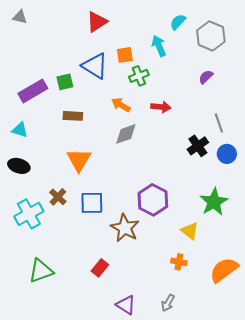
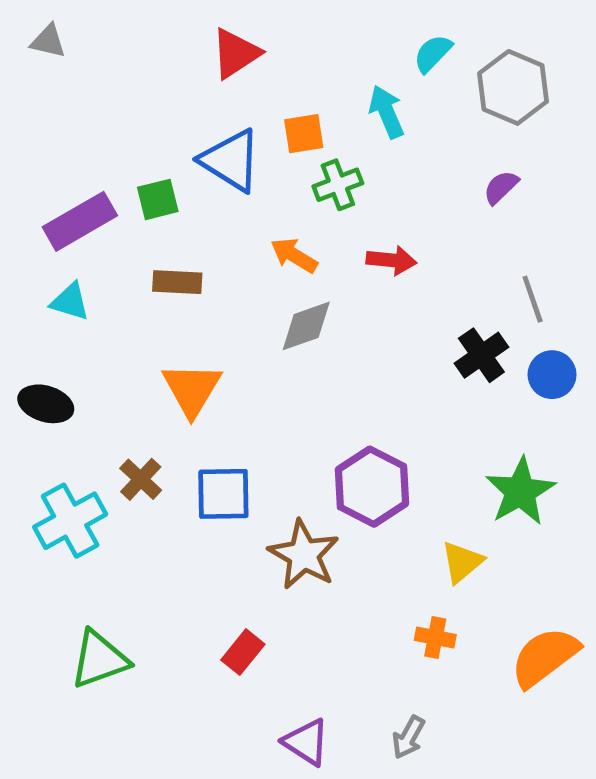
cyan triangle: (20, 130) -> (70, 302), moved
yellow triangle: (190, 231) -> (462, 562), turned 42

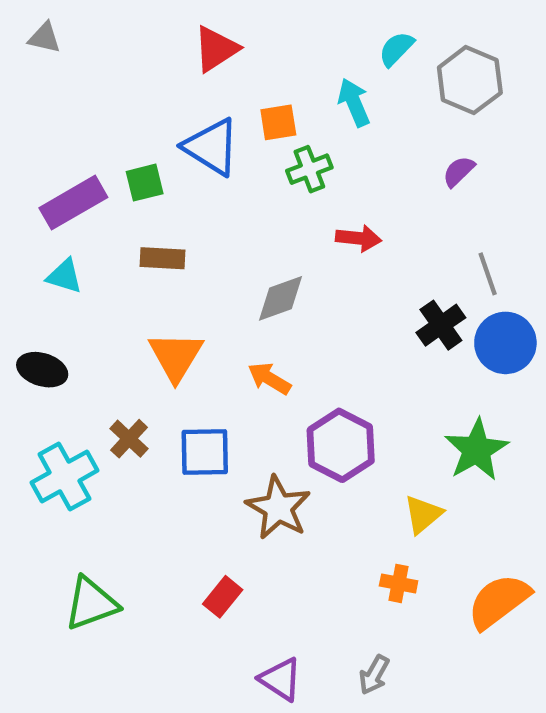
orange arrow: (294, 255) -> (269, 379), moved
blue circle: (552, 375) -> (505, 343), size x1.4

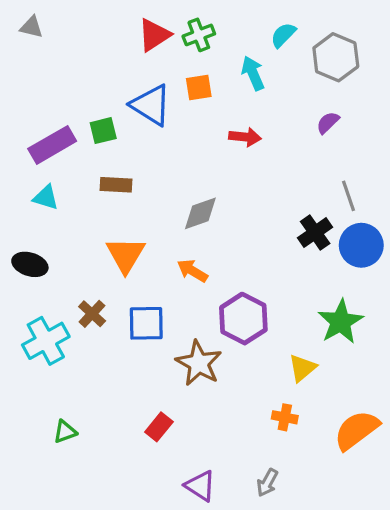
green cross: (309, 169) -> (199, 35), moved
red arrow: (358, 238) -> (245, 137), moved
green triangle: (91, 603) -> (65, 432), size x0.6

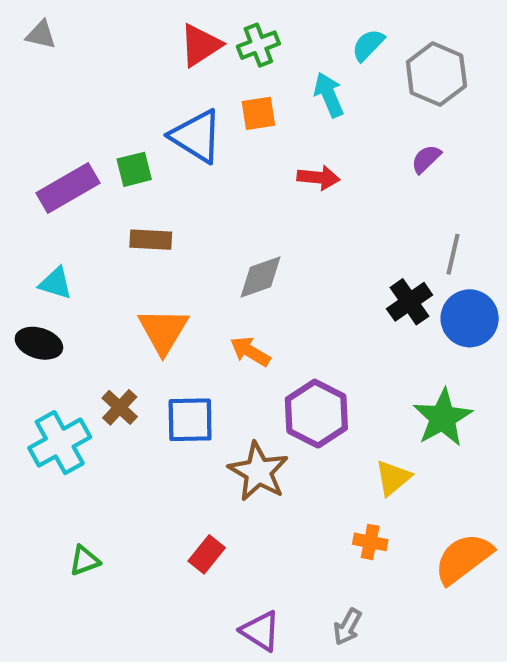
gray line: (349, 196) -> (453, 254), turned 32
cyan triangle: (46, 197) -> (56, 283), moved

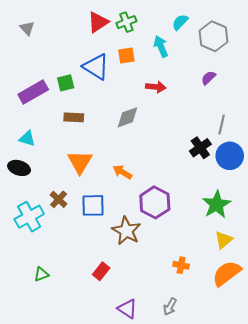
gray triangle: (41, 35) -> (27, 28), moved, turned 35
gray diamond: (260, 277) -> (127, 117), moved
yellow triangle: (393, 478) -> (224, 240), moved

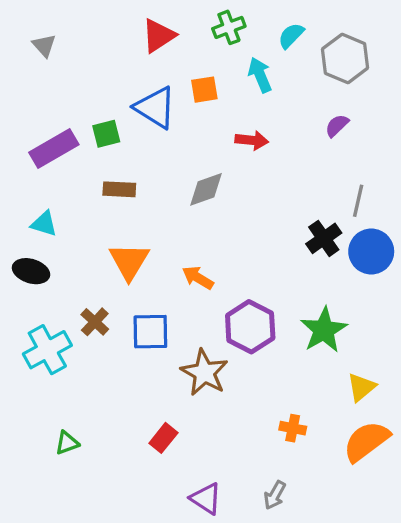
green cross: (126, 22) -> (229, 27), moved
green star: (217, 204) -> (324, 330), moved

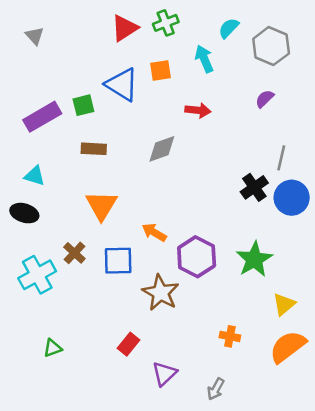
green cross: (229, 27) -> (166, 23), moved
orange arrow: (198, 278) -> (154, 232), moved
purple triangle: (206, 498) -> (164, 374), moved, turned 44

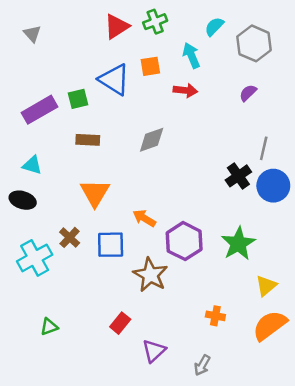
red arrow: (198, 110) -> (185, 90), moved

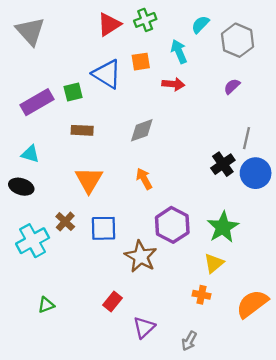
gray triangle: (32, 34) -> (30, 31), size x1.8
orange arrow: (144, 218) -> (144, 179), moved, turned 30
yellow triangle: (266, 286) -> (214, 263), moved

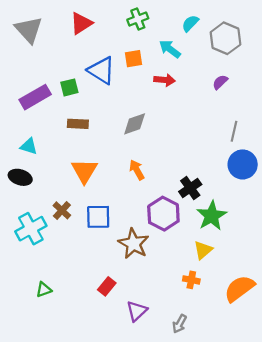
red triangle: (109, 24) -> (81, 23), moved
cyan arrow: (179, 51) -> (170, 49), turned -30
black cross: (223, 164) -> (190, 188), moved

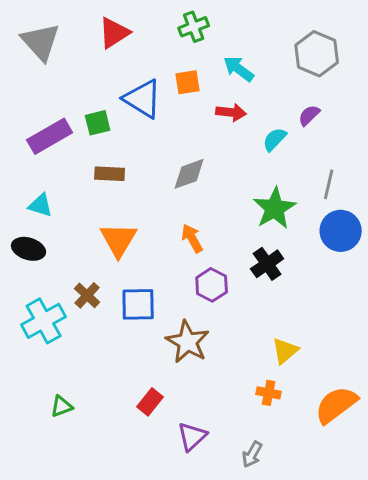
cyan semicircle: (190, 23) -> (275, 139), moved
purple hexagon: (163, 214) -> (212, 285), moved, size x0.7
green star: (212, 216) -> (275, 208), moved

